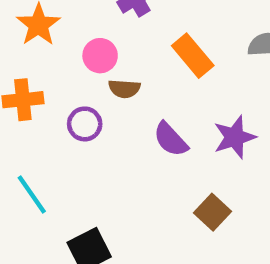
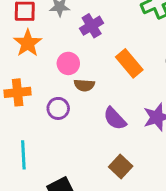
cyan line: (32, 194) -> (23, 155), turned 32
brown square: (212, 212) -> (121, 166), moved

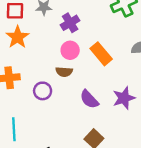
pink circle: (68, 63) -> (70, 50), moved

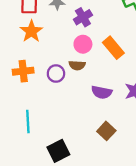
purple circle: (43, 91) -> (56, 73), moved
purple semicircle: (89, 99) -> (102, 92), turned -36

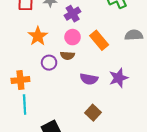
orange star: (31, 31) -> (38, 36), moved
orange cross: (23, 71) -> (20, 80), moved

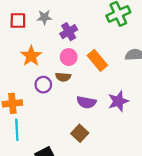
brown square: (93, 113) -> (80, 133), moved

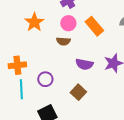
purple circle: (43, 85) -> (45, 79), moved

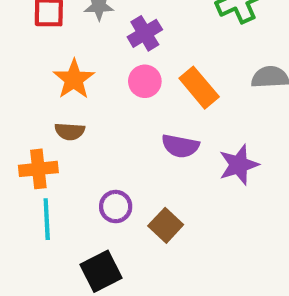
brown semicircle: (63, 41) -> (70, 131), moved
purple semicircle: (84, 64) -> (180, 146), moved
purple circle: (45, 79) -> (116, 207), moved

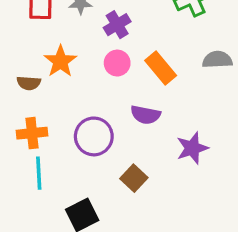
brown semicircle: (70, 131) -> (29, 83), moved
purple star: (239, 165) -> (192, 148), moved
purple circle: (116, 207) -> (94, 136), moved, size x1.5

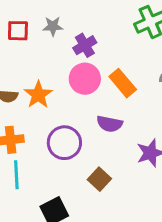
orange star: (60, 61) -> (38, 95), moved
pink circle: (117, 63) -> (85, 79), size x1.4

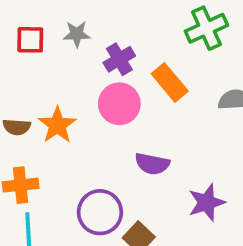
orange rectangle: (123, 83) -> (170, 82), moved
purple circle: (64, 143) -> (100, 212), moved

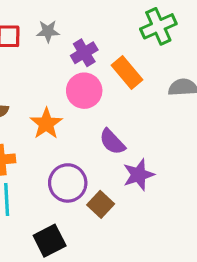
orange star: (57, 125) -> (46, 124), moved
purple semicircle: (152, 164) -> (112, 142), turned 36
purple star: (206, 203) -> (139, 175), moved

